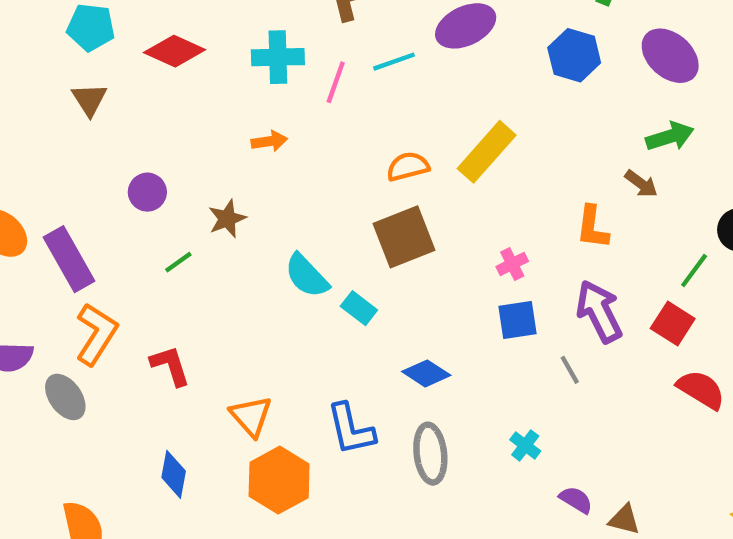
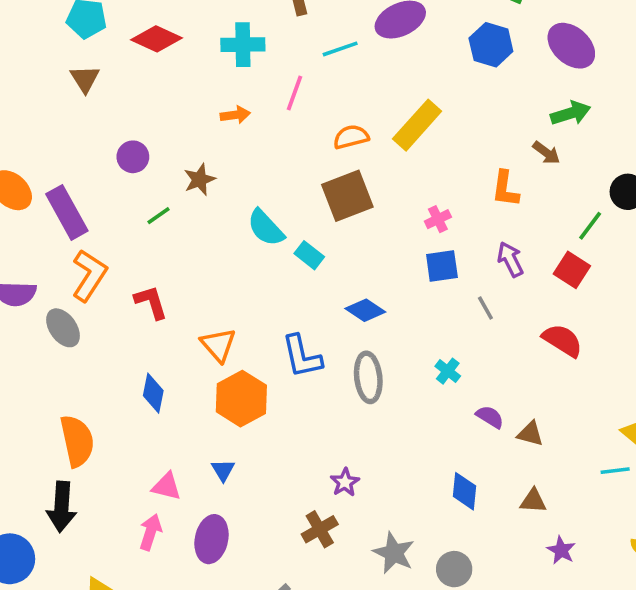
pink line: (336, 82) -> (295, 93), moved
purple arrow: (599, 311) -> (510, 259), size x0.7
red semicircle: (701, 390) -> (562, 340), moved

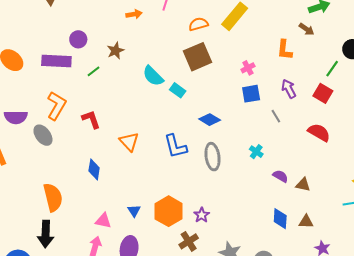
purple rectangle: (67, 212) -> (56, 61), moved, turned -56
orange hexagon: (241, 399) -> (169, 211), moved
blue diamond: (464, 491) -> (280, 219), moved

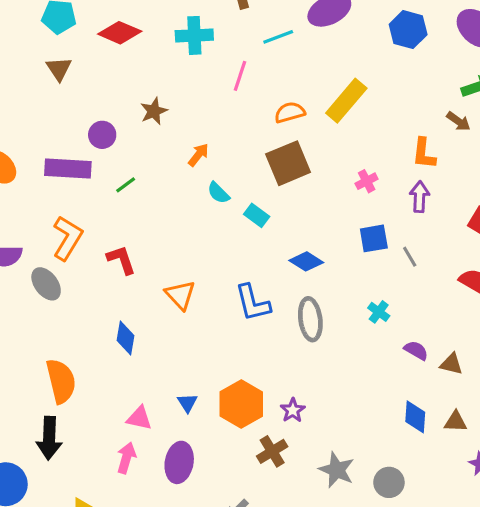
orange arrow: (134, 14) -> (198, 155), moved, turned -42
brown star: (116, 51) -> (154, 111), moved
cyan semicircle: (153, 76) -> (218, 193), size x0.7
purple arrow: (289, 89) -> (419, 197), moved, turned 30
blue square: (251, 94) -> (374, 238), moved

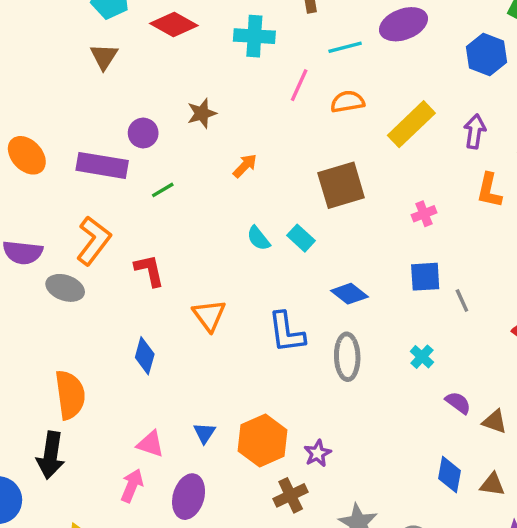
orange semicircle: (290, 112) -> (347, 102), moved
cyan semicircle: (218, 193) -> (258, 238), moved
purple arrow: (419, 197) -> (475, 132), moved
gray ellipse: (46, 284) -> (65, 288), turned -40

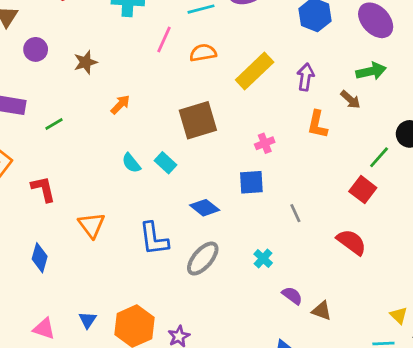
purple circle: (143, 133) -> (36, 49), moved
blue square: (425, 277) -> (251, 182), moved
gray ellipse: (347, 357) -> (203, 258), turned 42

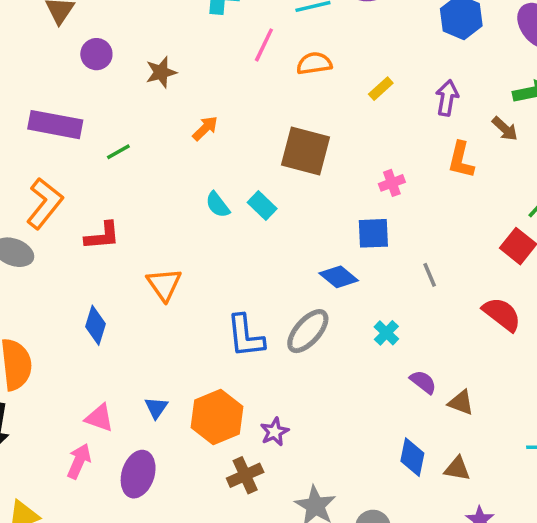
yellow rectangle: (255, 71) -> (381, 89), size x0.5
brown square: (198, 120) -> (306, 151), turned 30
red L-shape: (43, 189) -> (102, 236), turned 96
blue diamond: (205, 208) -> (339, 277), moved
blue L-shape: (154, 239) -> (246, 336), moved

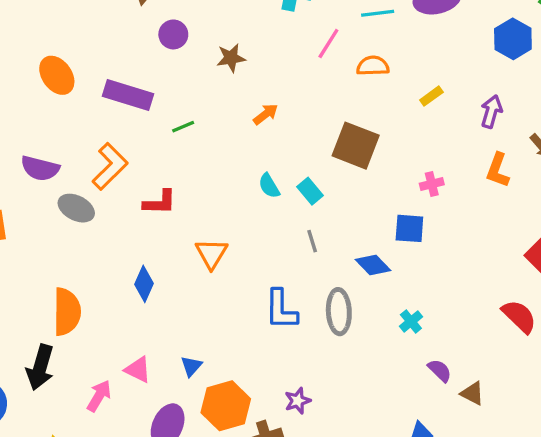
gray line: (430, 275) -> (312, 241), moved
gray ellipse: (308, 331) -> (339, 312), turned -51
orange hexagon: (217, 417) -> (226, 406), moved
pink arrow: (79, 461) -> (99, 396), moved

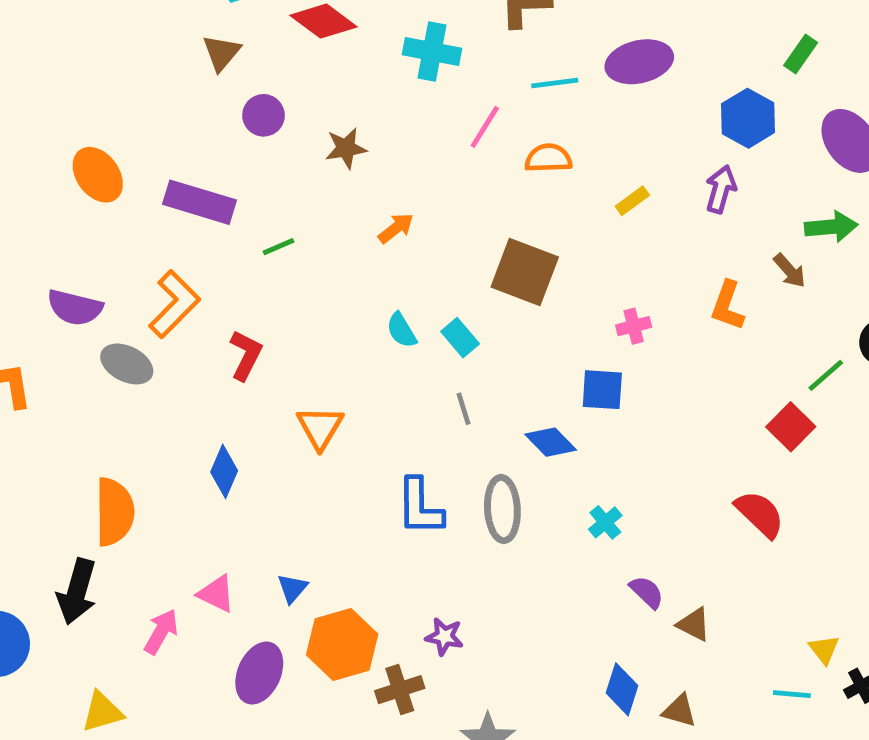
purple arrow: (491, 111) -> (721, 189), moved
red L-shape: (160, 202) -> (246, 355), turned -64
purple star: (298, 401) -> (444, 637), turned 30

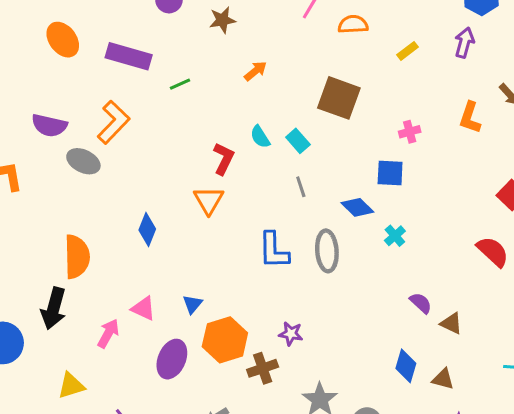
red L-shape: (246, 355) -> (224, 159), moved
cyan cross: (605, 522) -> (395, 236), moved

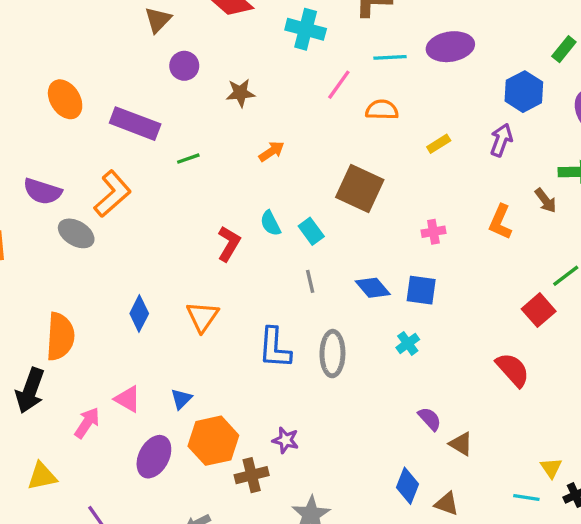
blue square: (390, 173) -> (421, 290), moved
orange triangle: (209, 200) -> (202, 317), moved
blue diamond: (357, 207) -> (373, 288), moved

